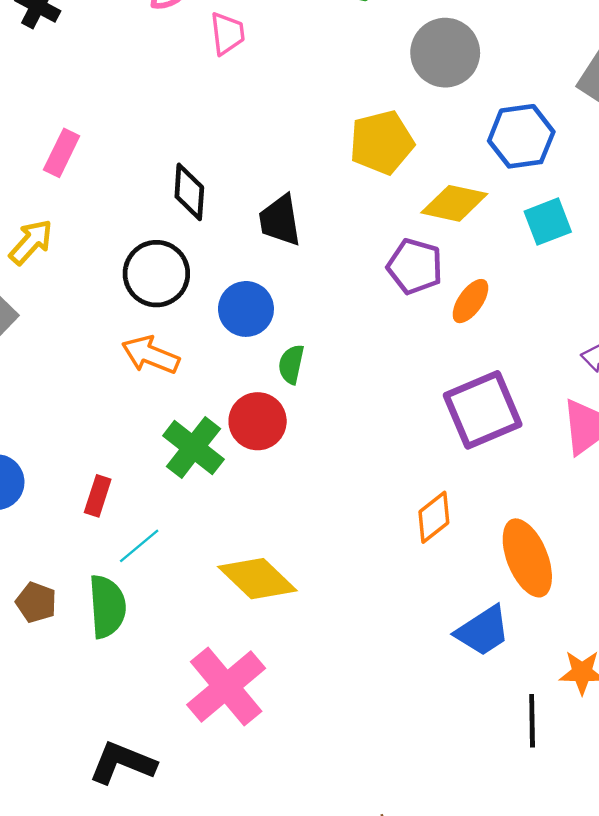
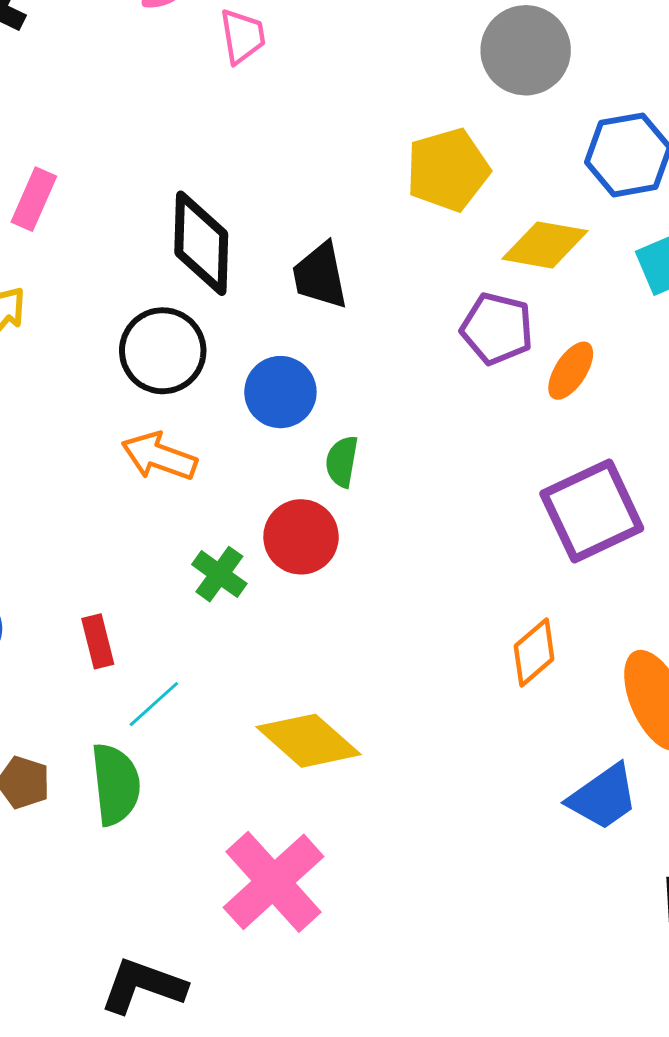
black diamond: (189, 192) -> (201, 243), size x1.4
green cross: (193, 448) -> (219, 574), size x0.7
red rectangle: (98, 496) -> (98, 641), turned -30

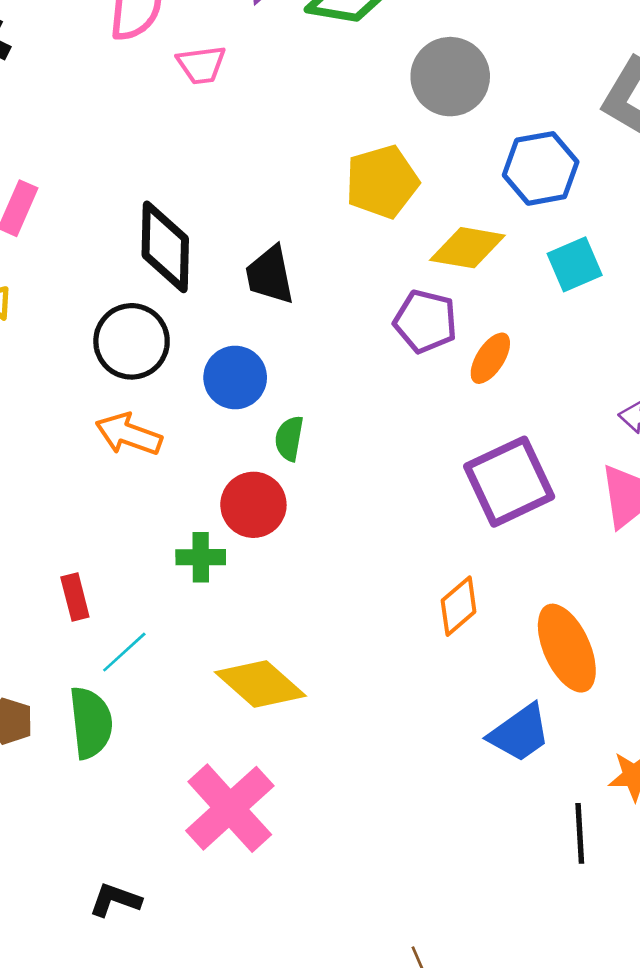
pink trapezoid: (243, 36) -> (201, 65), turned 92
green cross: (219, 574) -> (201, 557), moved, turned -36
black L-shape: (143, 986) -> (115, 900), size x0.7

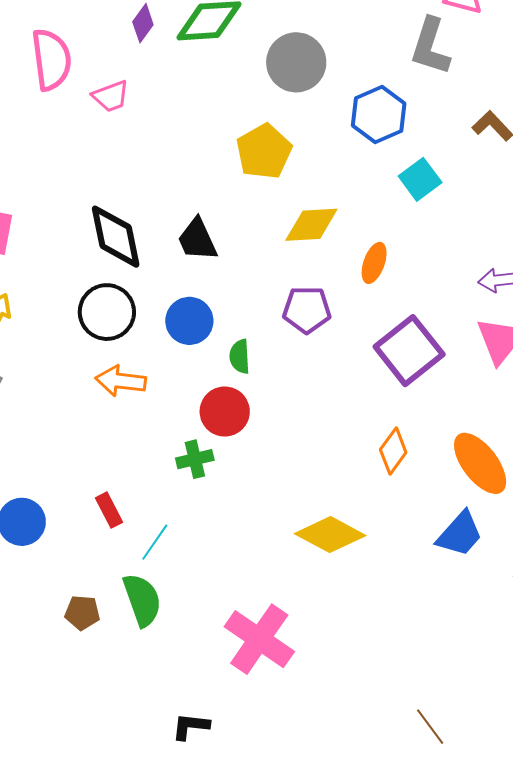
yellow diamond: (467, 248) -> (311, 225), moved
purple pentagon: (425, 321) -> (307, 310), moved
yellow diamond: (260, 684) -> (330, 535), moved

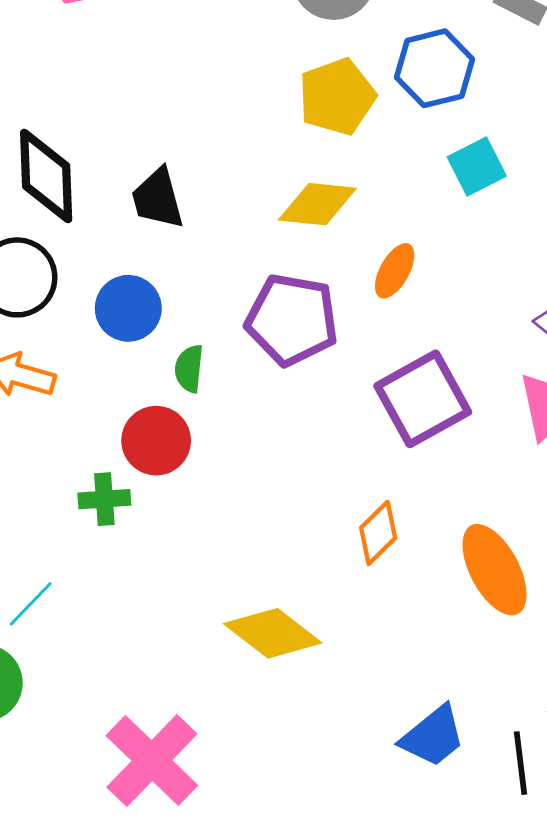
yellow pentagon: (264, 152) -> (337, 97), moved
purple pentagon: (307, 310) -> (292, 320), size x1.4
blue trapezoid: (460, 534) -> (433, 736), moved

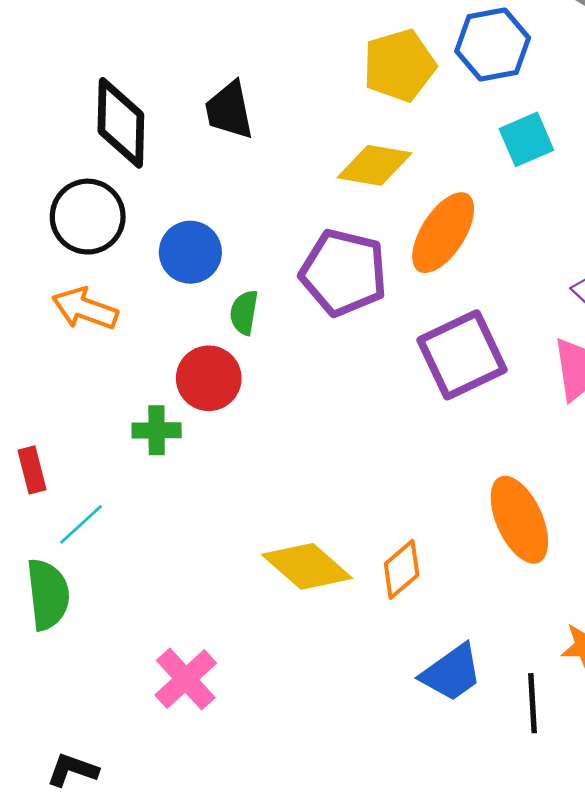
black trapezoid: (158, 199) -> (229, 110), moved
orange ellipse: (395, 271) -> (443, 233), size x1.6
orange diamond: (378, 533) -> (402, 569), moved
pink cross: (152, 760) -> (186, 679), size x0.7

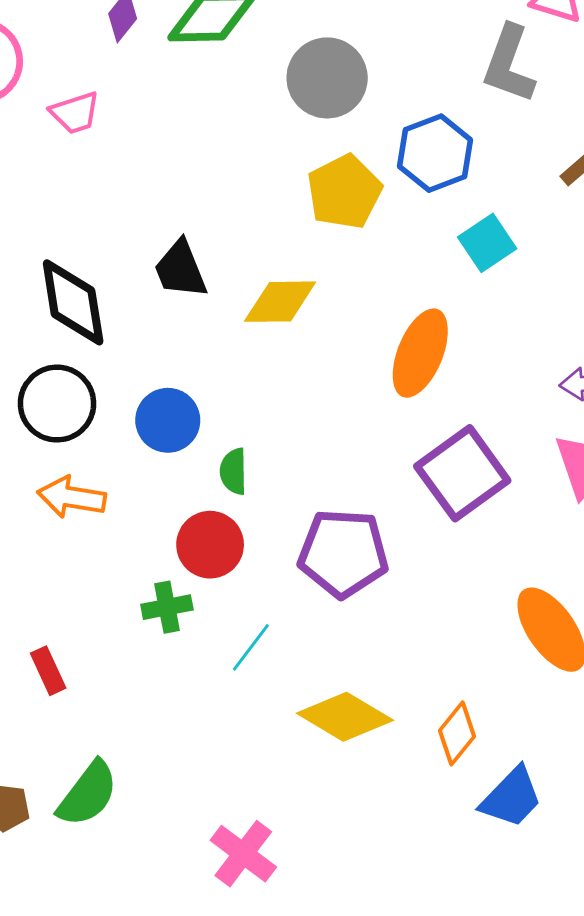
yellow diamond: (374, 165) -> (280, 302), moved
purple pentagon: (344, 273) -> (343, 553), moved
cyan line: (81, 524) -> (251, 647), moved
orange diamond: (402, 569) -> (457, 733), moved
green semicircle: (48, 594) -> (88, 794), turned 54

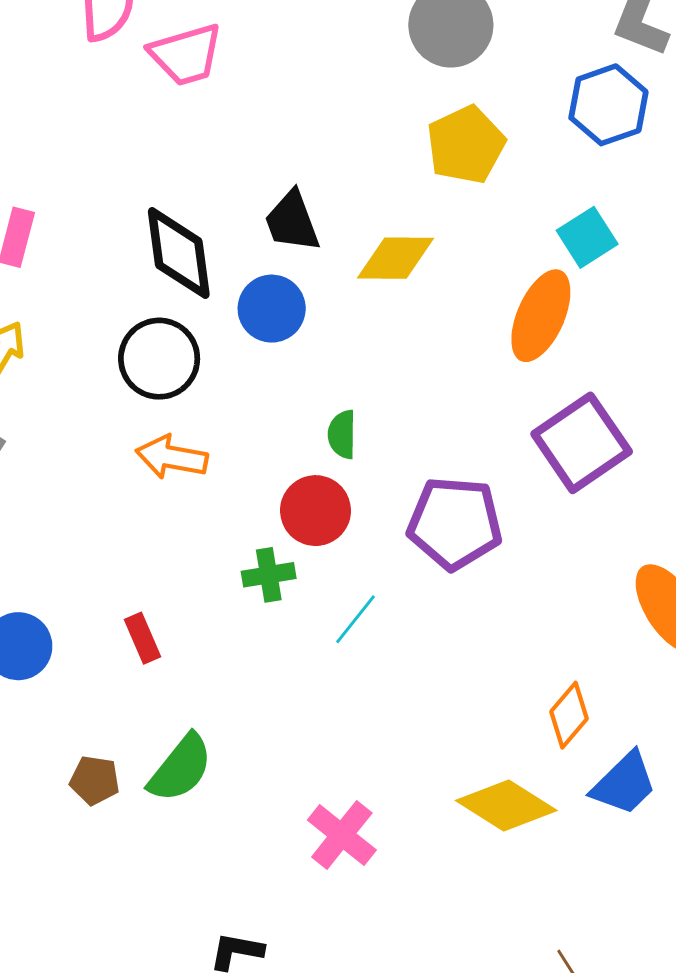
pink trapezoid: (75, 113) -> (186, 55), size x1.4
blue hexagon: (435, 153) -> (608, 105), moved
cyan square: (487, 243) -> (587, 237), moved
blue circle: (168, 420) -> (272, 309), moved
yellow diamond: (345, 717) -> (506, 805), moved

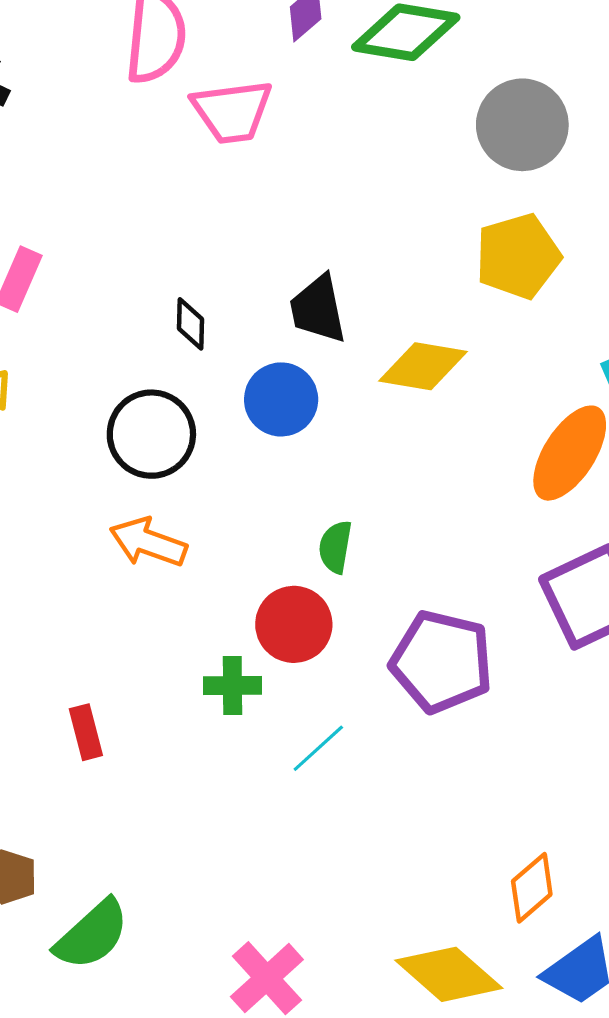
black diamond: (179, 253) -> (191, 324), size x0.5
green semicircle: (181, 768) -> (92, 935), moved

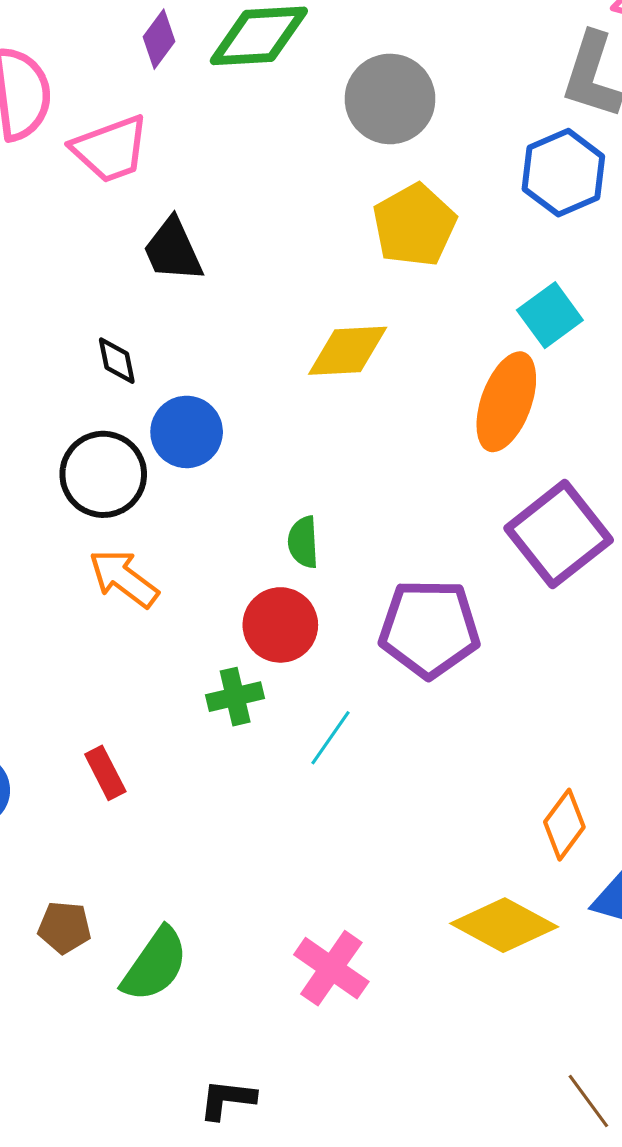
black trapezoid: (318, 309) -> (173, 250), moved
blue circle: (281, 399) -> (187, 432), moved
orange arrow: (148, 542) -> (124, 578), turned 30

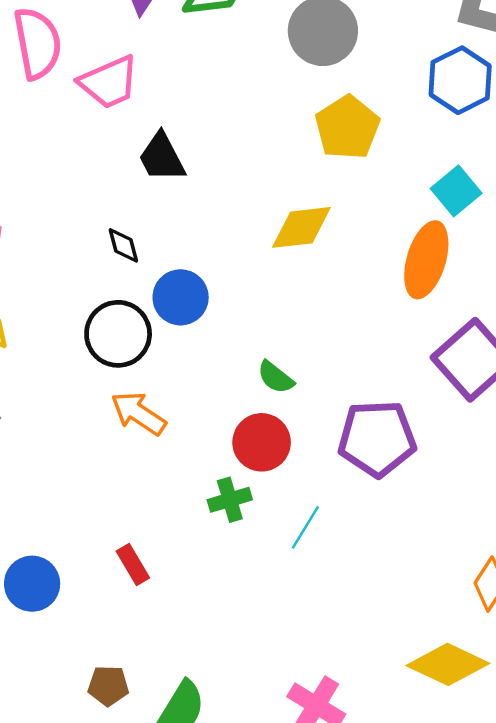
green semicircle: (303, 542) -> (276, 377), turned -45

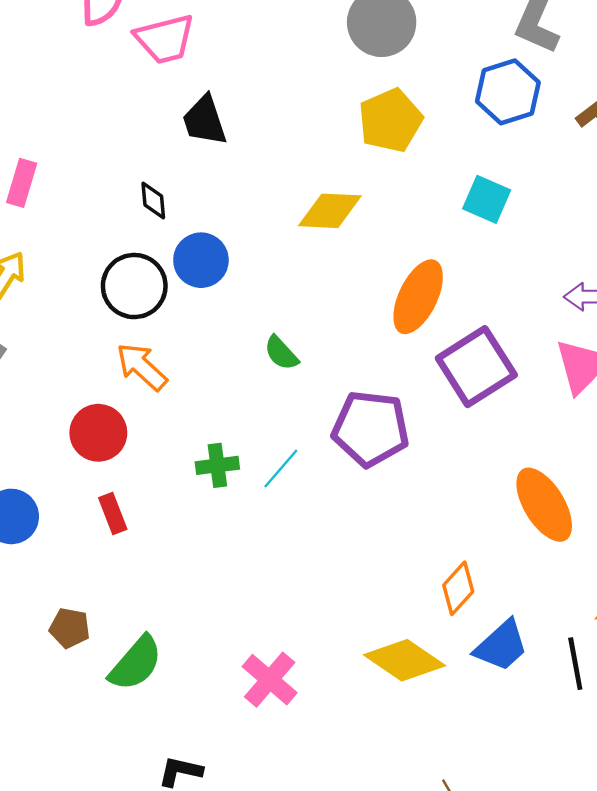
cyan square: (456, 191) -> (487, 199), turned -36
orange ellipse: (426, 260) -> (418, 297), moved
red circle: (262, 442) -> (98, 433), moved
cyan line: (305, 527) -> (281, 468), moved

